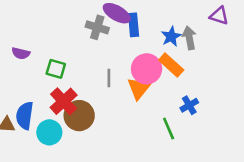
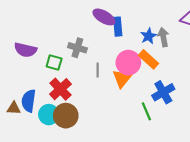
gray cross: (97, 27) -> (77, 48), moved
purple semicircle: (21, 53) -> (25, 50), size x1.5
blue cross: (189, 105) -> (163, 92), size x1.5
brown circle: (79, 116) -> (66, 116), moved

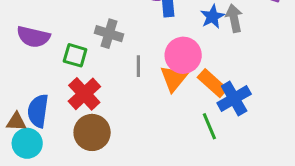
orange rectangle: (148, 59) -> (212, 83), moved
cyan circle: (49, 115) -> (27, 143), moved

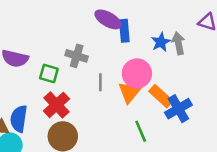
green line: (209, 126) -> (141, 131), moved

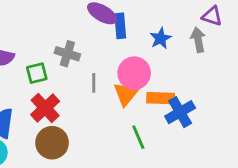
gray arrow: (178, 43) -> (198, 40), moved
green square: (49, 73) -> (37, 73), turned -30
orange rectangle: (161, 96) -> (161, 98), turned -40

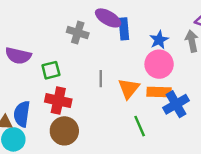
gray cross: (67, 54) -> (78, 33), moved
pink circle: (134, 73) -> (159, 64), moved
red cross: (45, 108) -> (58, 101), turned -35

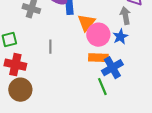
blue star: (159, 40) -> (120, 37), moved
orange triangle: (129, 88) -> (86, 23), moved
green line: (140, 126) -> (102, 87), moved

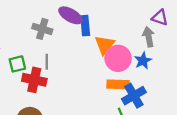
gray line: (50, 47) -> (47, 62), moved
red cross: (15, 65) -> (34, 80), moved

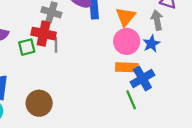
orange triangle: (104, 45) -> (126, 17), moved
red cross: (34, 80) -> (44, 34), moved

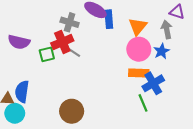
red cross: (44, 34) -> (62, 42), turned -35
gray line: (56, 45) -> (74, 52), turned -56
brown circle: (39, 103) -> (72, 111), moved

